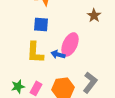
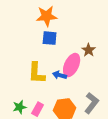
brown star: (94, 15) -> (89, 50), moved
blue square: (41, 24) -> (50, 38), moved

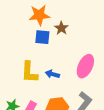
brown star: (89, 50) -> (61, 28), moved
pink ellipse: (72, 65) -> (85, 66), moved

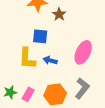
blue square: (42, 37) -> (40, 36), moved

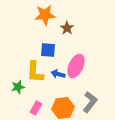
pink ellipse: (83, 52) -> (76, 66), moved
green star: (10, 92) -> (18, 87), moved

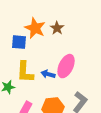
orange star: (45, 15) -> (35, 28), moved, turned 30
blue square: (48, 50) -> (19, 42), moved

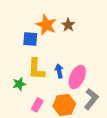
pink ellipse: (66, 66) -> (77, 77), moved
blue arrow: (48, 74) -> (59, 71), turned 64

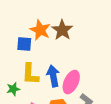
brown star: (68, 25) -> (62, 30), size x1.5
blue arrow: (59, 71) -> (53, 76), size x1.5

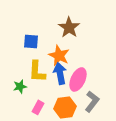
orange star: (40, 30) -> (59, 55), moved

